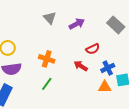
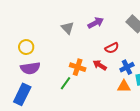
gray triangle: (50, 18) -> (68, 28), moved
orange cross: (47, 59) -> (78, 67), moved

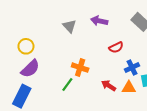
purple arrow: (96, 23) -> (99, 21), turned -140
red arrow: (100, 65) -> (109, 86), moved
purple semicircle: (30, 68) -> (30, 69), turned -36

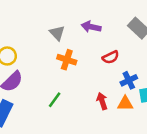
orange cross: (80, 68) -> (67, 60), moved
red arrow: (109, 86) -> (102, 101), turned 40

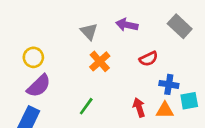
orange cross: (67, 60) -> (100, 61), turned 30
blue cross: (129, 80) -> (169, 84), turned 35

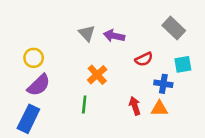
purple arrow: (127, 25) -> (114, 36), moved
orange cross: (100, 61) -> (97, 75), moved
cyan square: (189, 101) -> (183, 64), moved
green line: (86, 106) -> (84, 105), turned -30

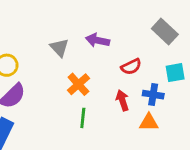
gray triangle: (87, 33) -> (59, 48), moved
green line: (84, 105) -> (83, 118), moved
red arrow: (135, 106) -> (122, 100), moved

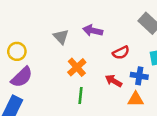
red arrow: (122, 100) -> (114, 81), turned -42

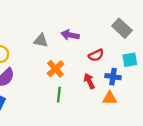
gray triangle: (61, 37) -> (41, 41), turned -35
red arrow: (114, 81) -> (89, 81), turned 35

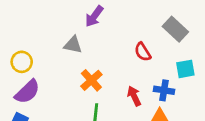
purple arrow: (70, 35) -> (94, 16), moved, turned -66
red semicircle: (96, 55) -> (143, 52), moved, turned 84

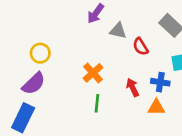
gray triangle: (73, 45) -> (118, 31), moved
yellow circle: (22, 62) -> (40, 53), moved

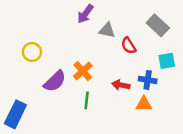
purple semicircle: (34, 83) -> (55, 81), moved
red arrow: (133, 87) -> (121, 85), turned -54

